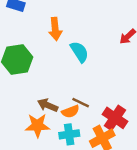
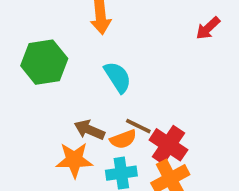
cyan semicircle: (79, 52) -> (118, 77), moved
red cross: (115, 118) -> (168, 145), moved

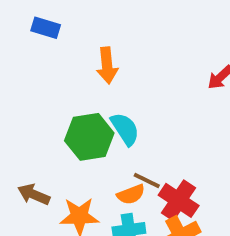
green hexagon: (44, 62) -> (89, 137), moved
brown arrow: (89, 130) -> (34, 194), moved

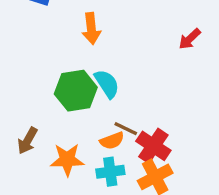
brown arrow: (34, 194) -> (28, 141), turned -84

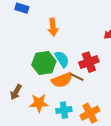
brown line: (126, 129) -> (77, 77), moved
orange semicircle: (112, 141) -> (62, 80), moved, size x1.5
red cross: (153, 146) -> (89, 62), moved, turned 36

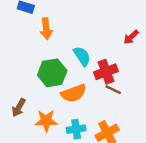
orange arrow: (53, 27) -> (46, 29), moved
cyan semicircle: (62, 59) -> (82, 56), moved
brown line: (77, 77) -> (113, 90), moved

